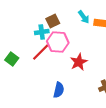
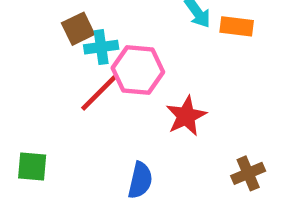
brown square: (53, 21) -> (78, 29), moved
green square: (12, 59) -> (32, 167), moved, turned -32

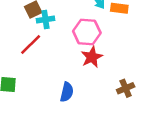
pink hexagon: (138, 70) -> (87, 32), moved
red line: (99, 93) -> (31, 45), moved

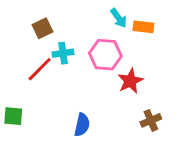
cyan cross: (46, 20) -> (63, 53), moved
red star: (92, 57) -> (130, 81), moved

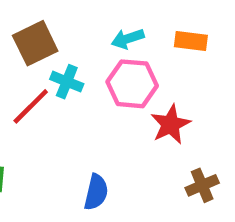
cyan arrow: (119, 18) -> (128, 39), moved, turned 108
brown square: (43, 28) -> (35, 43), size x1.4
cyan cross: (63, 53) -> (67, 82), turned 30

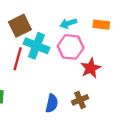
cyan cross: (67, 82) -> (36, 46), size x1.5
red line: (31, 106) -> (18, 59), turned -30
brown cross: (202, 185) -> (80, 100), moved

